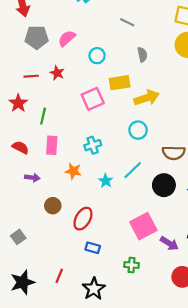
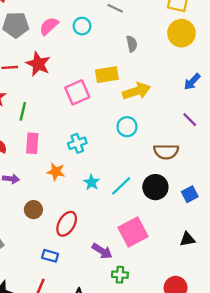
cyan circle: (97, 56) -> (82, 26), moved
red star: (57, 73) -> (38, 64), size x1.5
cyan line: (133, 170) -> (121, 186), moved
purple arrow: (169, 243) -> (102, 251), moved
blue rectangle: (93, 248) -> (50, 256), moved

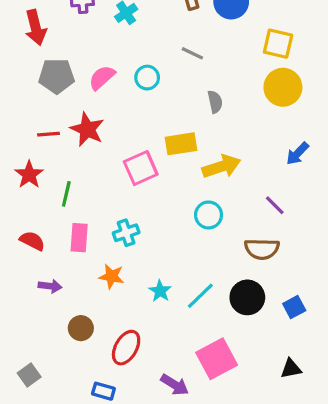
purple line: (190, 120) -> (275, 205), moved
cyan cross: (77, 143) -> (126, 233), moved

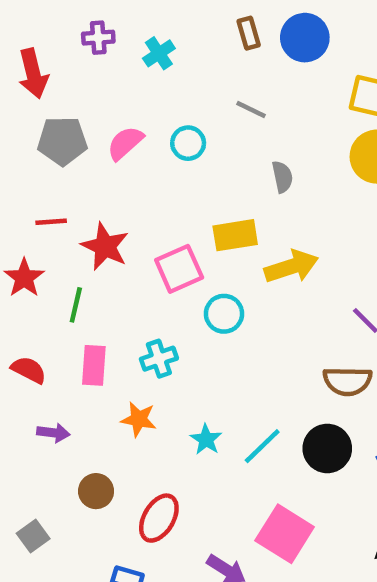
red star: (87, 129) -> (105, 246), moved
cyan circle: (209, 215) -> (224, 314), moved
pink square: (217, 359) -> (285, 534), turned -30
gray square: (29, 375) -> (33, 536), moved

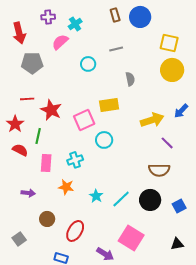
gray line: (251, 109) -> (116, 49), turned -40
pink semicircle: (125, 143) -> (60, 42), moved
yellow arrow: (291, 267) -> (152, 120), moved
red semicircle: (29, 370) -> (20, 150), moved

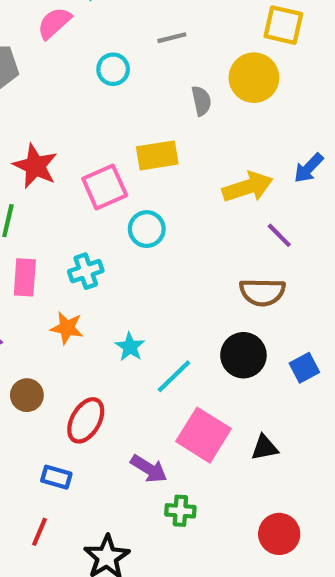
yellow circle: (172, 70) -> (254, 78), moved
cyan line: (121, 199) -> (174, 376), moved
black triangle: (177, 244) -> (264, 448), moved

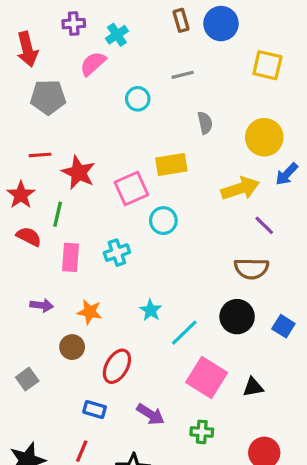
yellow circle: (254, 78) -> (264, 137), moved
orange star: (67, 328) -> (90, 312), moved
blue square: (304, 368) -> (283, 326), turned -30
purple arrow: (149, 469) -> (151, 414), moved
green cross: (180, 511) -> (202, 432), moved

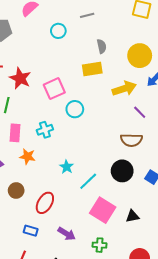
yellow rectangle: (171, 164) -> (92, 69), moved
orange star: (90, 312) -> (27, 157), moved

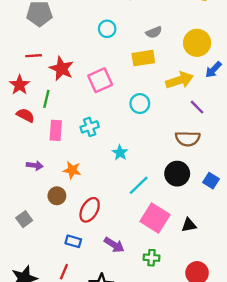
cyan circle: (58, 31) -> (107, 29), moved
gray semicircle: (102, 46) -> (154, 32), turned 80
cyan circle: (75, 109) -> (140, 104), moved
orange star: (27, 157) -> (72, 170), moved
cyan star: (67, 167) -> (120, 153), moved

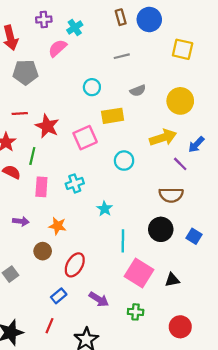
yellow rectangle: (143, 58) -> (113, 116), moved
blue arrow: (213, 70) -> (196, 144), moved
cyan line: (139, 185) -> (123, 241), turned -45
blue rectangle: (73, 241) -> (59, 296), turned -56

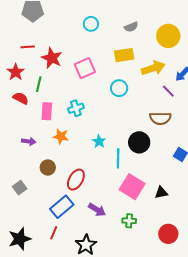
yellow rectangle: (113, 116) -> (124, 55), moved
cyan star: (105, 209) -> (99, 141), moved
orange star: (58, 226) -> (61, 136), moved
black circle: (161, 229) -> (139, 142), moved
blue rectangle: (59, 296) -> (62, 207), size x1.6

